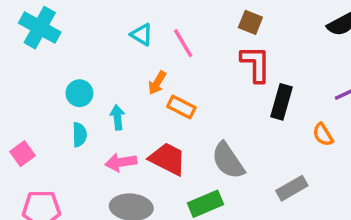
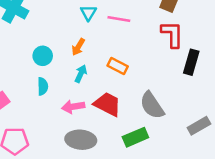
cyan triangle: (142, 34) -> (88, 13), turned 30
pink line: (183, 43) -> (119, 19), turned -50
orange arrow: (157, 83) -> (78, 47), moved
cyan arrow: (117, 117) -> (81, 74), moved, turned 30

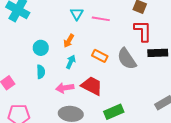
black rectangle: (191, 62) -> (158, 53), turned 72
gray semicircle: (152, 105) -> (127, 59), moved

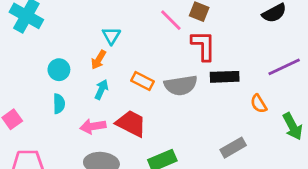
cyan triangle: (77, 14) -> (111, 36), moved
pink line: (101, 19) -> (171, 20), moved, turned 36
gray semicircle: (127, 59) -> (181, 85), turned -65

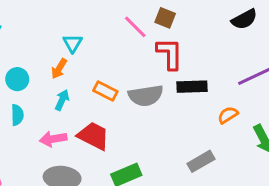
orange semicircle: (259, 104) -> (228, 115), turned 90

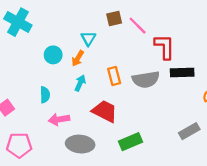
brown square: (165, 18) -> (114, 19), moved, turned -35
cyan circle: (17, 79) -> (53, 55), moved
orange rectangle: (105, 91) -> (114, 76), turned 48
pink arrow: (53, 139) -> (59, 119), moved

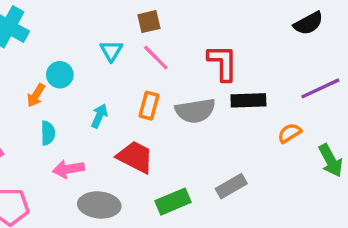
pink line: (138, 26) -> (156, 58), moved
orange arrow: (78, 58) -> (36, 95), moved
orange rectangle: (114, 76) -> (149, 106), turned 30
gray rectangle: (189, 131) -> (231, 186), moved

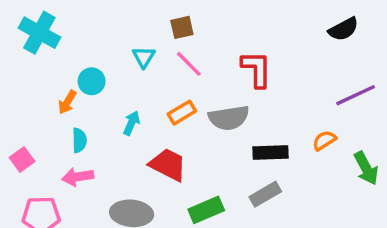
black rectangle: (248, 100) -> (270, 153), moved
orange rectangle: (149, 106) -> (182, 113), turned 44
pink arrow: (68, 169) -> (78, 177), moved

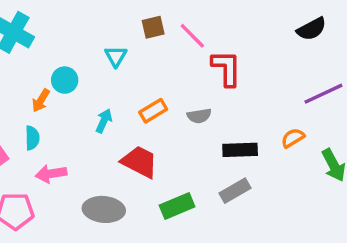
pink line: (189, 64) -> (192, 36), moved
gray semicircle: (229, 118) -> (199, 116), size x0.6
cyan semicircle: (79, 140) -> (32, 138), moved

